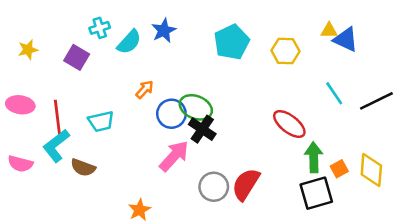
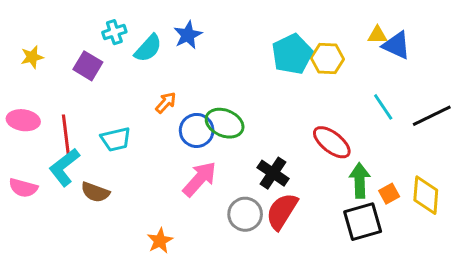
cyan pentagon: (232, 42) -> (292, 54), moved
black cross: (202, 129) -> (273, 173), moved

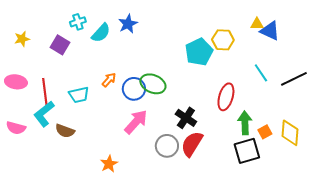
cyan pentagon: (292, 54) -> (199, 52), moved
orange arrow: (166, 103) -> (109, 80), moved
red ellipse: (332, 142) -> (226, 97), turned 68

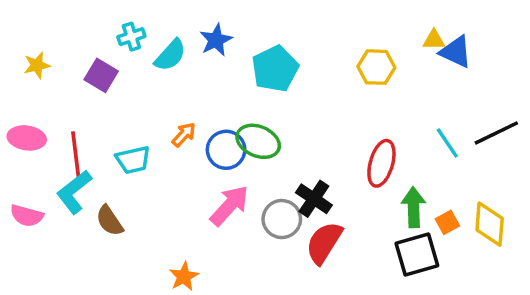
cyan pentagon: (199, 52) -> (275, 69), moved
cyan line: (261, 73) -> (447, 143), moved
brown semicircle: (65, 131) -> (110, 221), turned 36
gray circle: (167, 146) -> (282, 219), moved

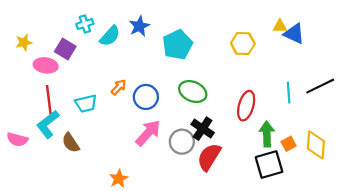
pink ellipse: (27, 138) -> (46, 65), moved
green ellipse: (258, 141) -> (193, 92), moved
cyan line: (447, 143) -> (289, 93), turned 30

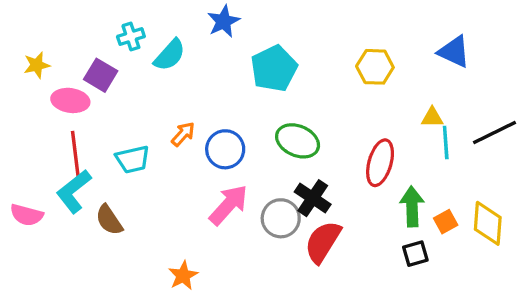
blue star: (139, 26) -> (224, 21), moved
yellow triangle: (280, 26) -> (432, 117), moved
black square: (269, 165) -> (415, 254), size x0.6

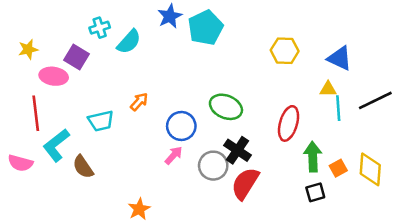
blue triangle: (454, 52) -> (340, 58), moved
cyan pentagon: (274, 68) -> (206, 28), moved
blue circle: (225, 149) -> (181, 126), moved
red line: (75, 154) -> (36, 113), moved
pink arrow: (229, 205) -> (174, 155), size x0.6

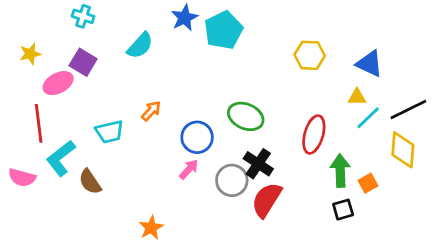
cyan cross: (100, 28) -> (83, 16), moved, turned 36
pink ellipse: (54, 76) -> (58, 83), turned -36
cyan line: (338, 108) -> (368, 118), turned 50
yellow diamond: (370, 169) -> (403, 150), moved

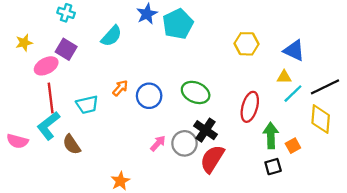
red line: (39, 123) -> (51, 98), moved
blue circle: (197, 137) -> (149, 96), moved
pink arrow: (189, 169) -> (158, 143), moved

